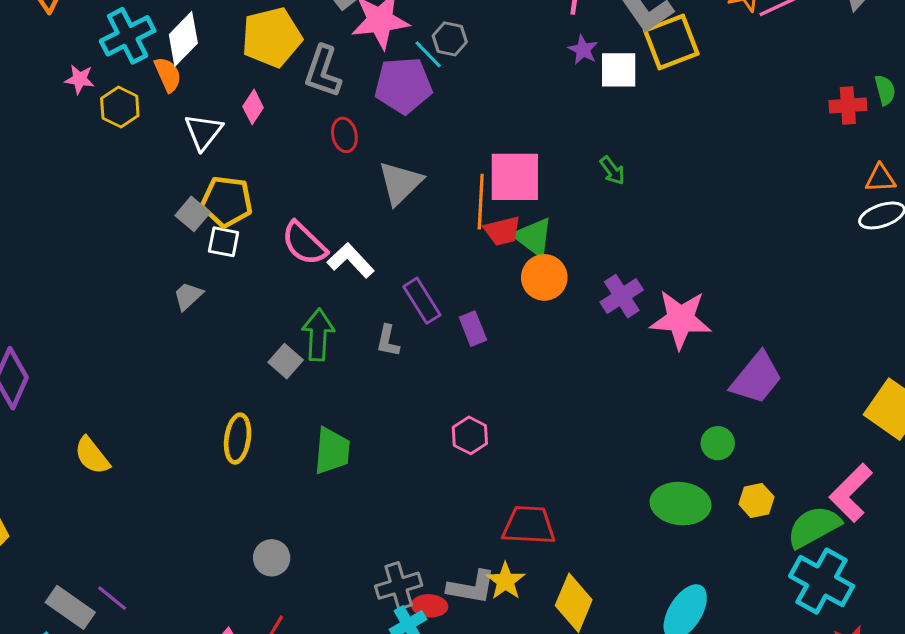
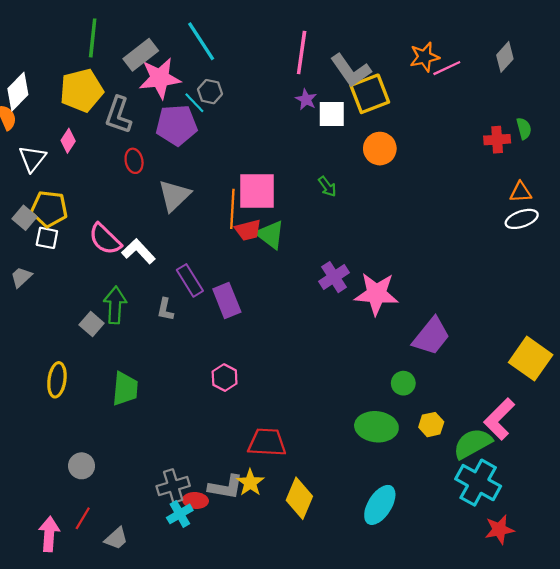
orange circle: (544, 277) -> (380, 149), moved
purple rectangle: (473, 329) -> (227, 300), size x1.4

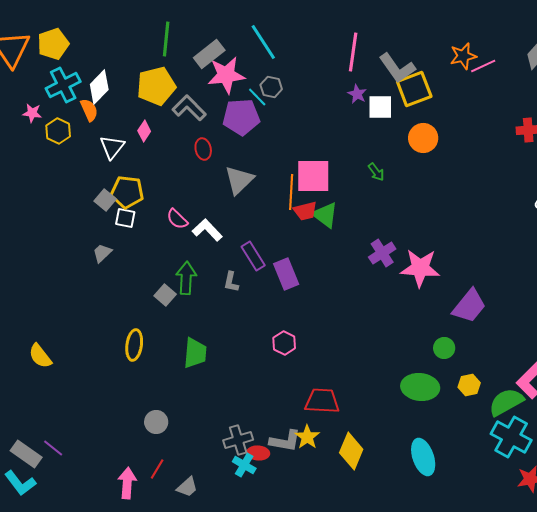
gray L-shape: (118, 115) -> (189, 108), turned 116
pink semicircle: (105, 239) -> (177, 219), size x0.7
cyan ellipse: (380, 505) -> (423, 457), turned -51
cyan cross: (180, 514) -> (244, 465), turned -30

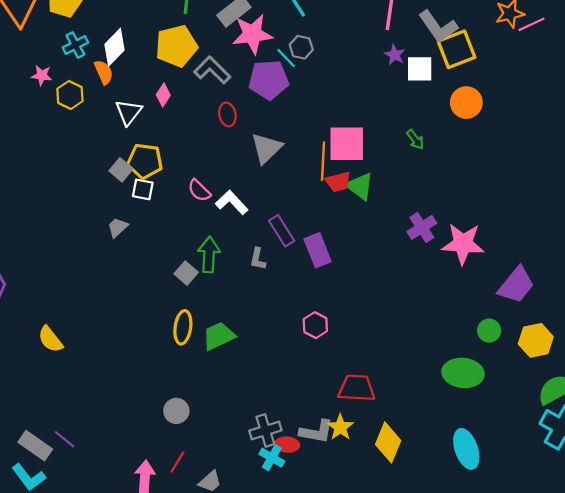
cyan cross: (63, 85) -> (75, 45), size x0.7
yellow ellipse: (134, 345) -> (183, 327), moved
green trapezoid: (195, 353) -> (219, 336), turned -120
yellow hexagon: (469, 385) -> (536, 340), moved, size x1.4

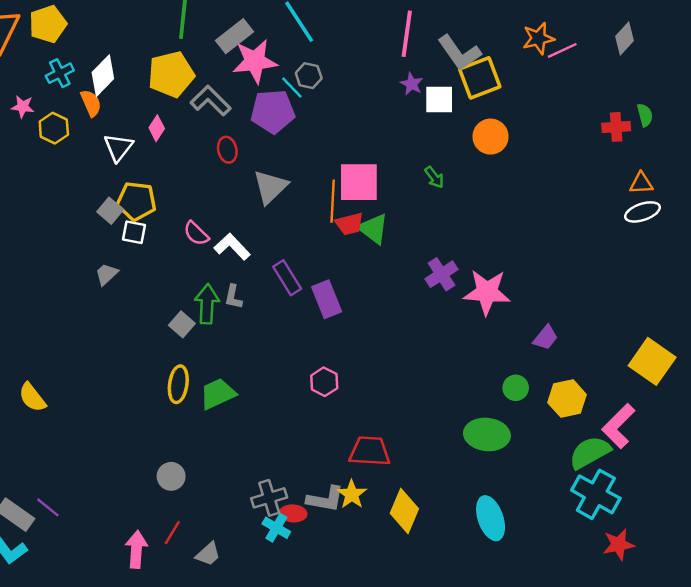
gray L-shape: (258, 259) -> (233, 297), moved
purple trapezoid: (516, 285) -> (546, 338), size x0.6

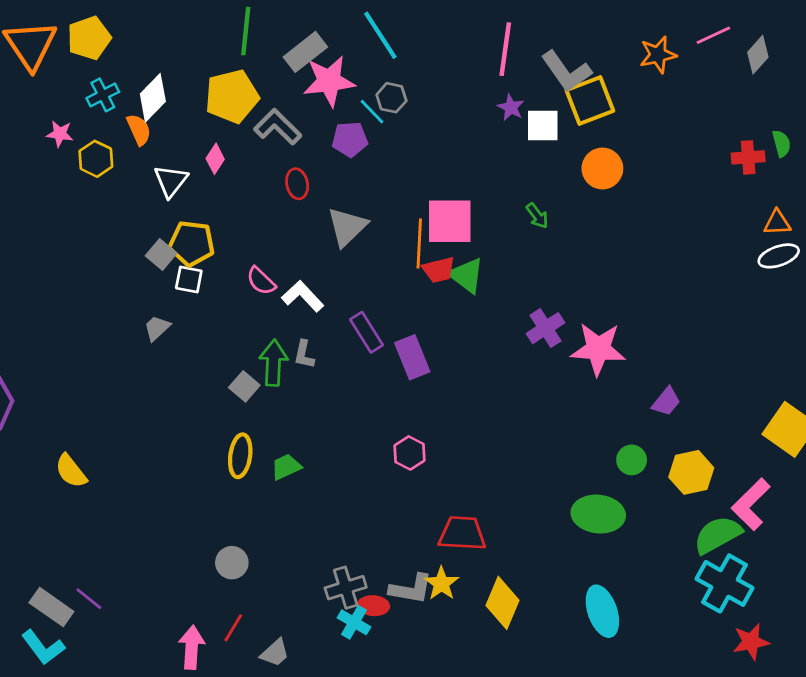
pink line: (562, 50) -> (713, 35), moved
purple pentagon: (273, 111) -> (350, 139), size x0.7
green trapezoid: (218, 394) -> (286, 467), size x0.7

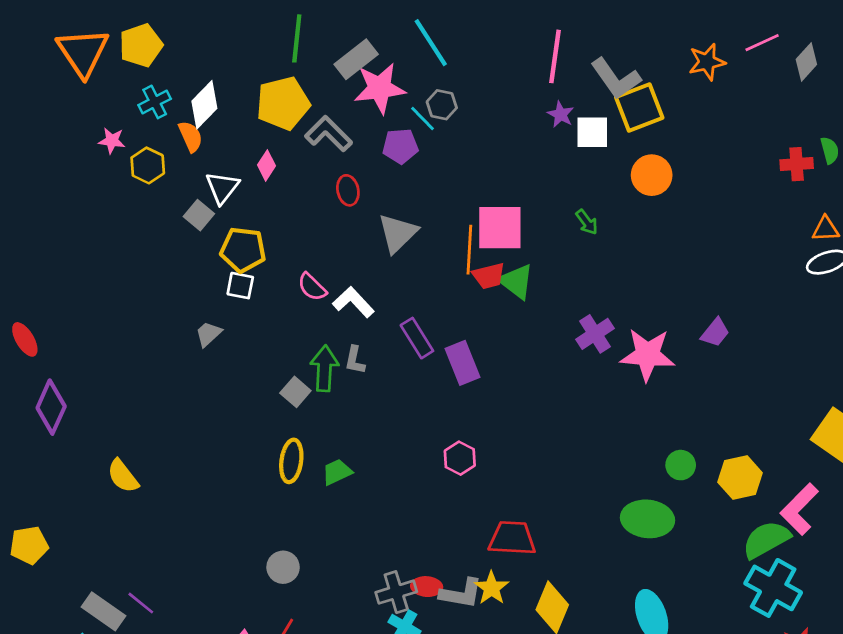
gray square: (161, 255) -> (199, 215), moved
purple trapezoid: (666, 402) -> (715, 333), moved
red ellipse: (373, 606) -> (427, 587), moved

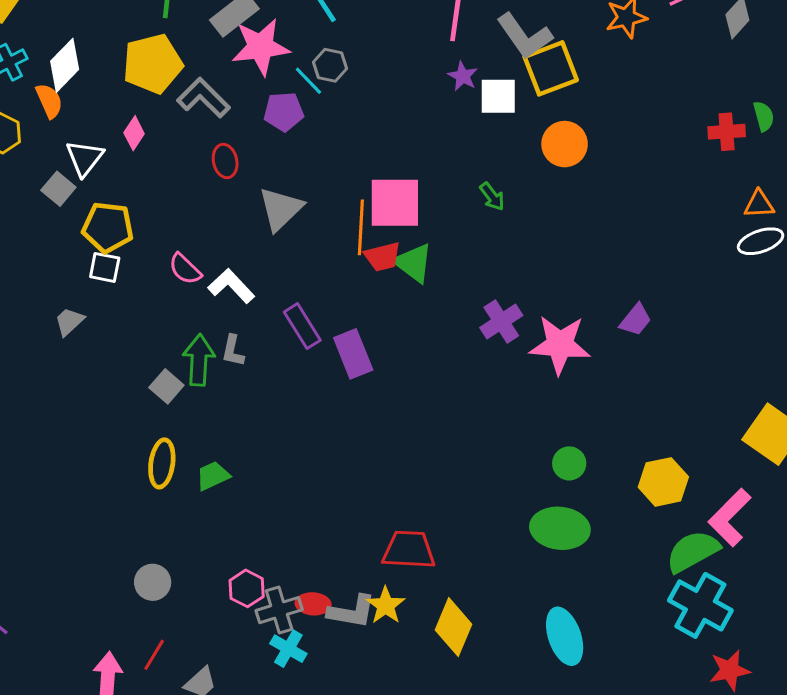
pink hexagon: (460, 458) -> (247, 588), moved
green circle: (681, 465) -> (569, 463), moved

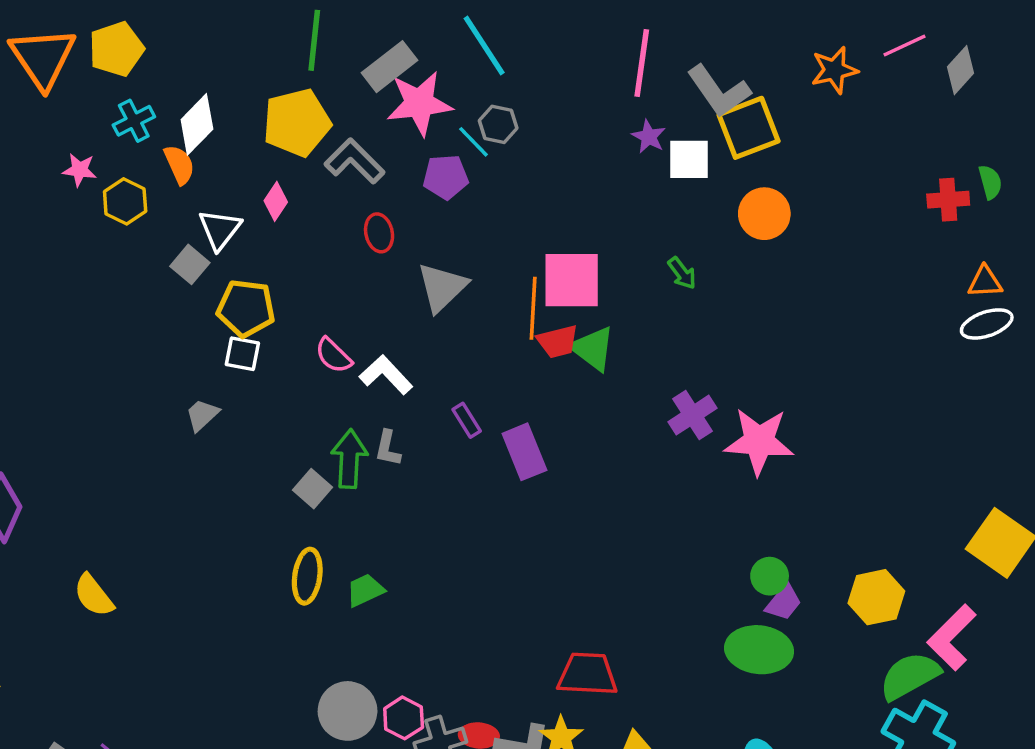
purple trapezoid: (636, 320) -> (784, 602), moved
purple rectangle: (302, 326) -> (467, 420), size x0.7
gray circle: (153, 582) -> (348, 711), moved, size x1.4

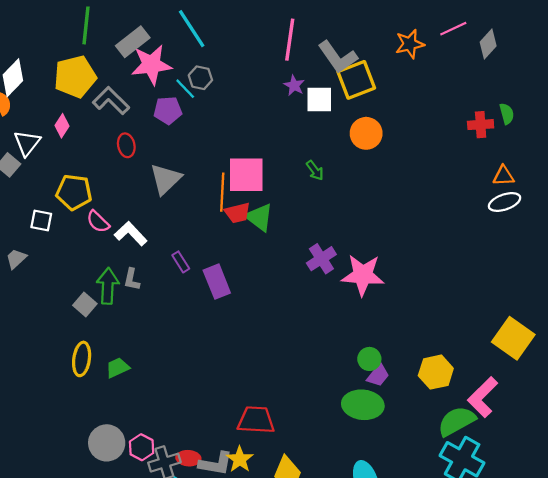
yellow pentagon: (246, 308) -> (74, 192), moved

